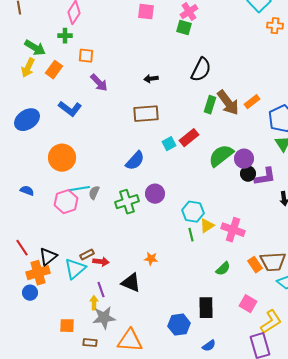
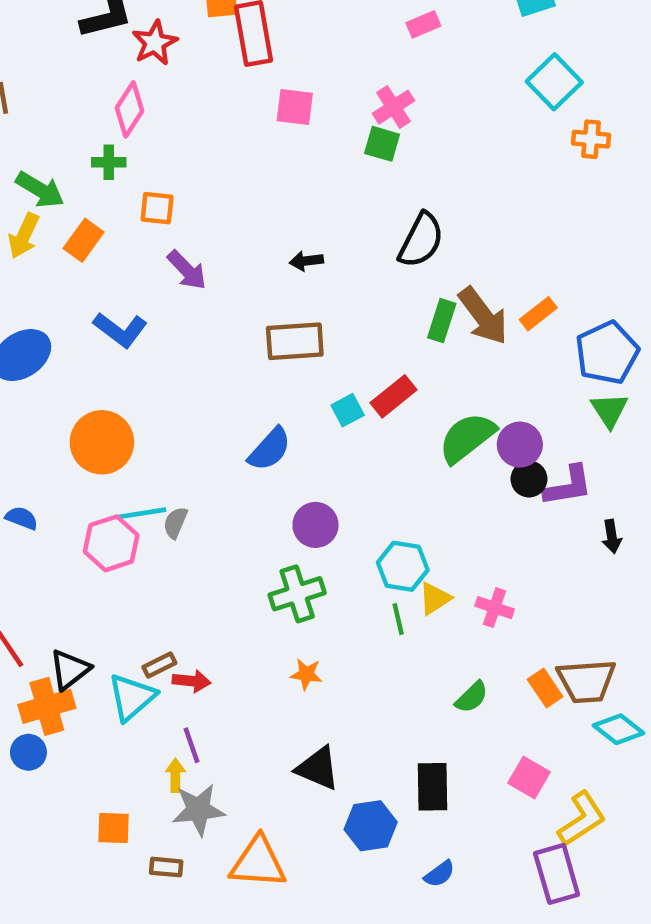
green cross: (127, 202) -> (297, 594), moved
pink cross: (233, 230) -> (495, 608), size x0.7
black triangle: (131, 283) -> (318, 768), moved

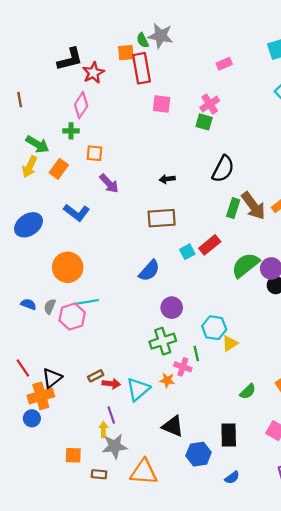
gray semicircle: (175, 523) -> (50, 306), moved
pink cross: (495, 608) -> (183, 367), moved
green line: (398, 619) -> (196, 353), moved
cyan triangle: (132, 697) -> (138, 389), moved

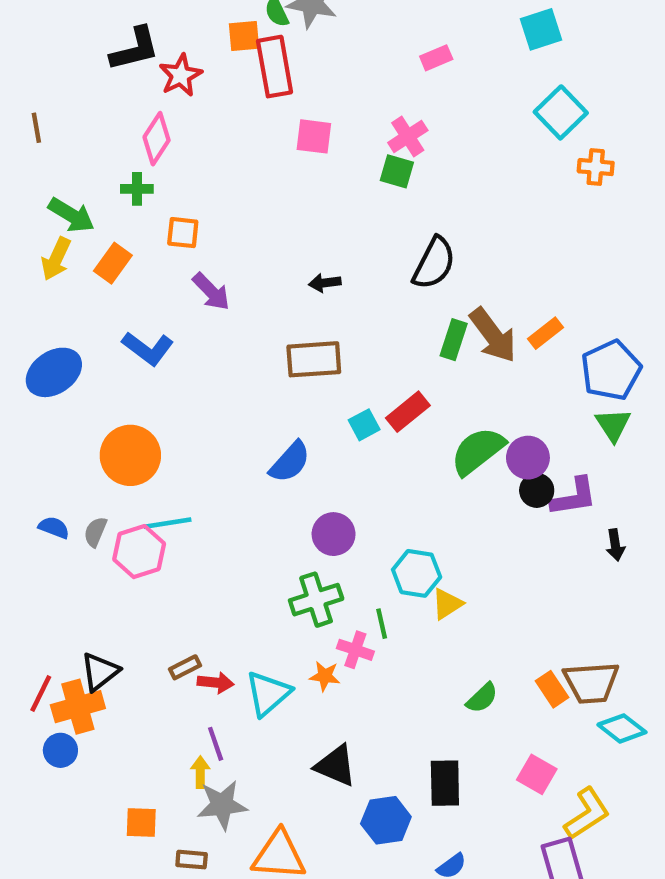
red line: (23, 368) -> (41, 694), moved, turned 60

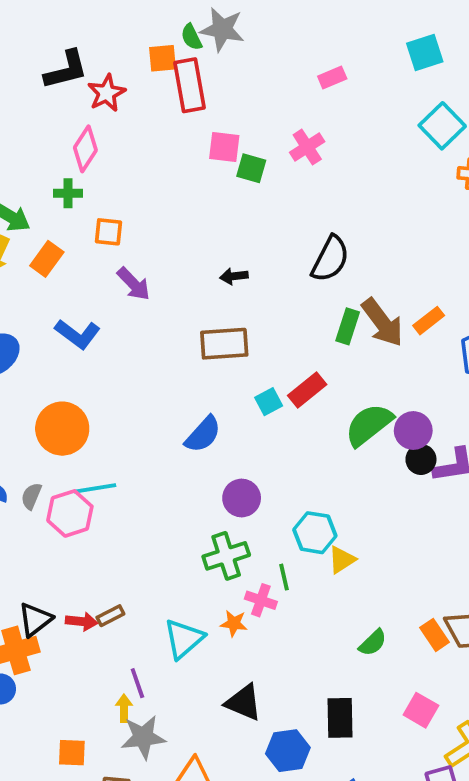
green square: (397, 171) -> (251, 168), moved
red arrow: (216, 683) -> (81, 621), moved

